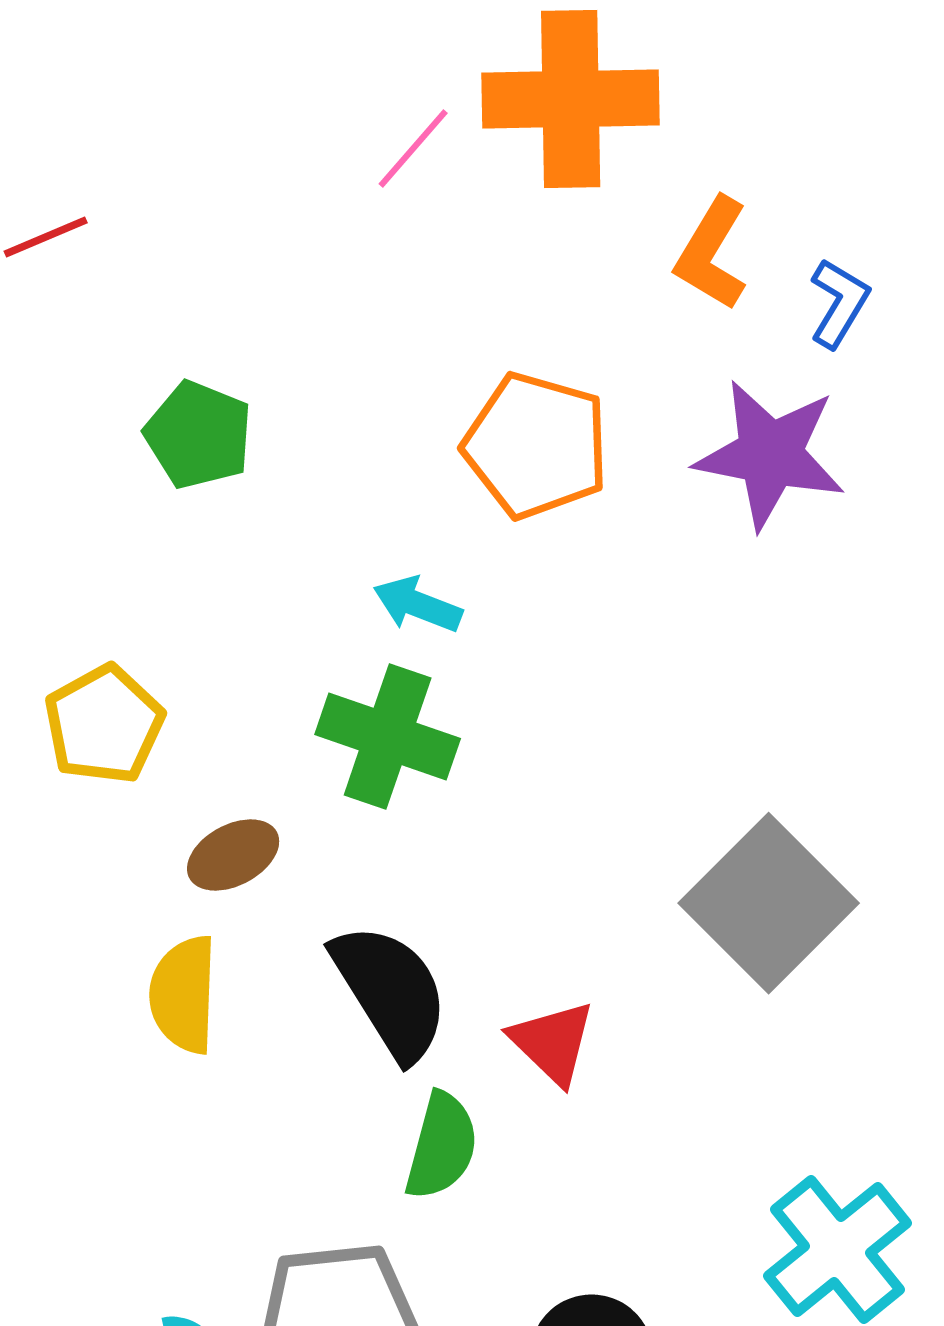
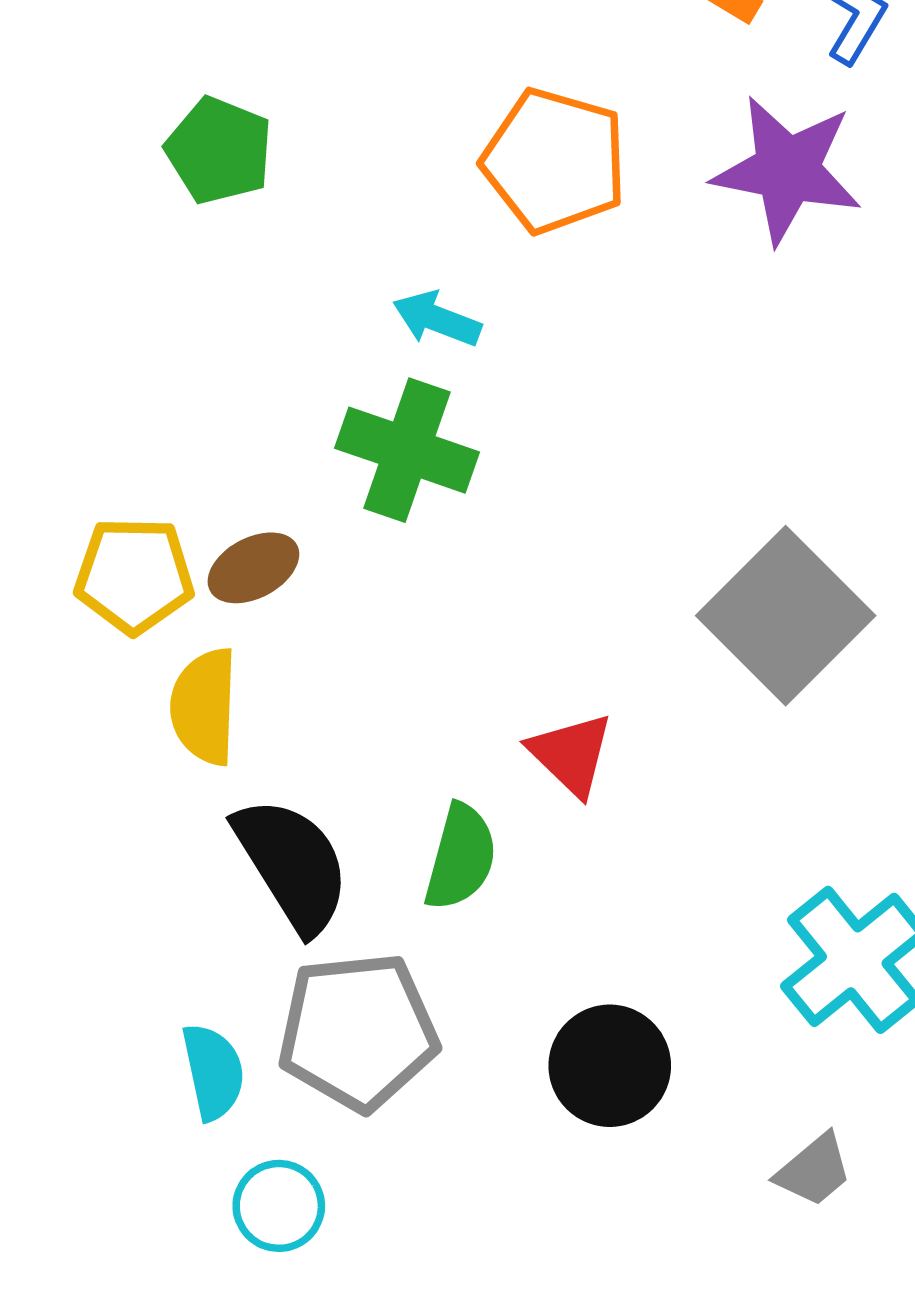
yellow pentagon: (104, 724) -> (134, 575), moved, turned 30
black semicircle: (391, 992) -> (292, 865), moved

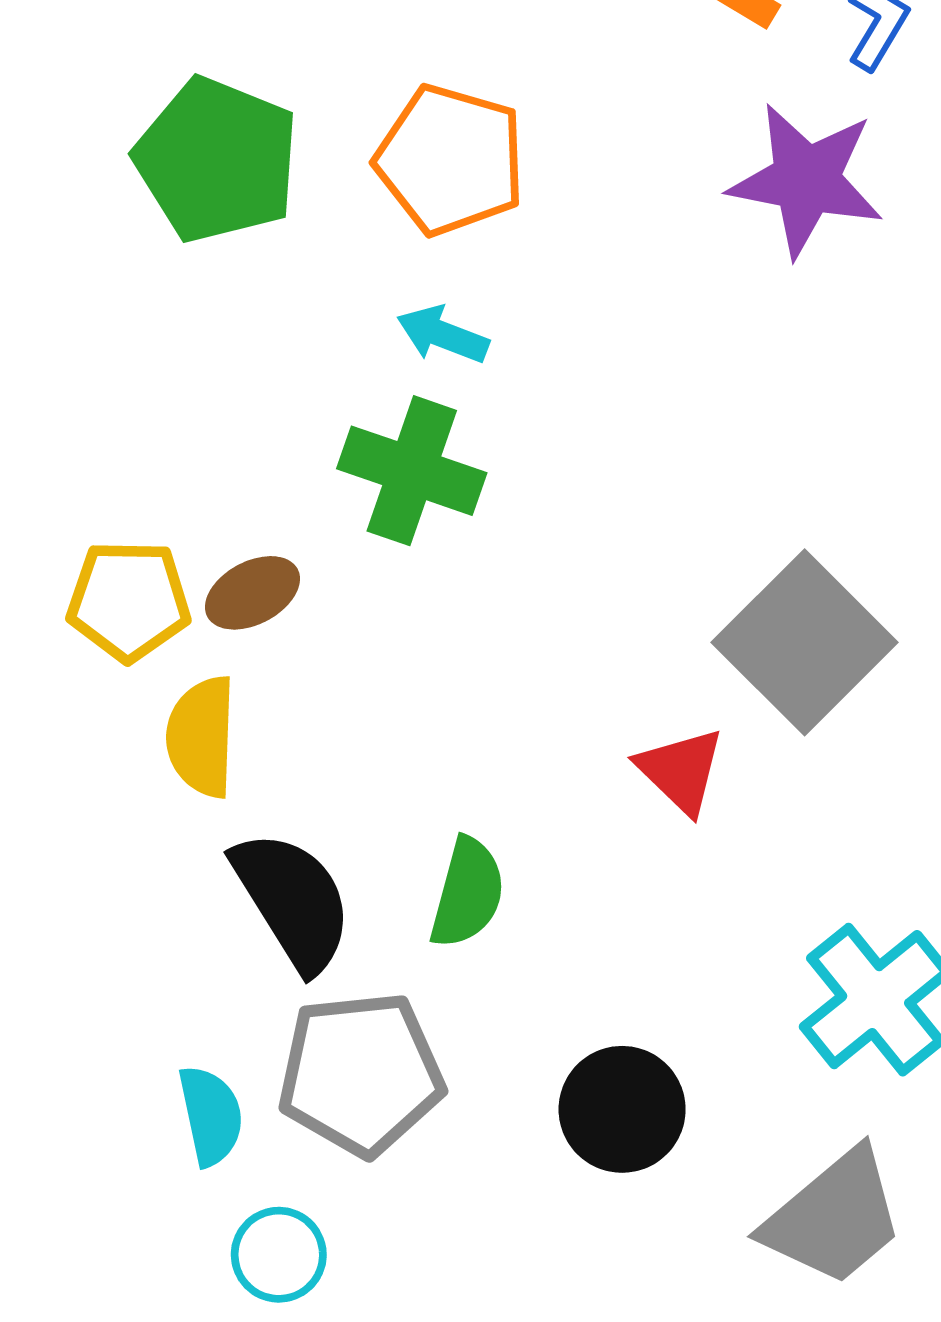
green pentagon: (219, 150) -> (217, 160), size x1.5
orange pentagon: (555, 161) -> (450, 160), moved
red triangle: (571, 754) -> (681, 771), moved
gray trapezoid: (814, 1170) -> (834, 1218), size x1.8

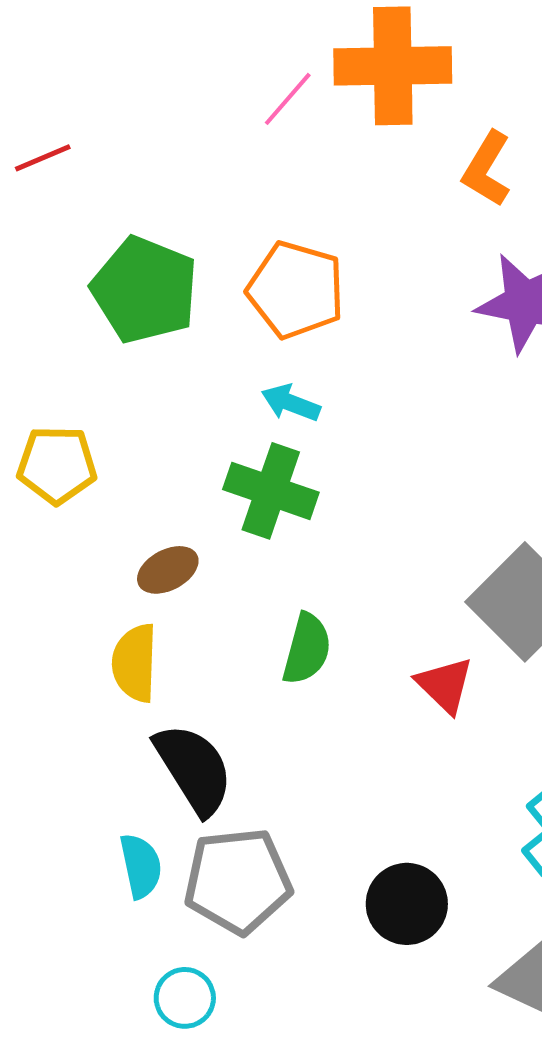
yellow pentagon: (129, 601) -> (57, 465), moved
green semicircle: (467, 893) -> (307, 649), moved
cyan semicircle: (211, 1116) -> (141, 866), moved

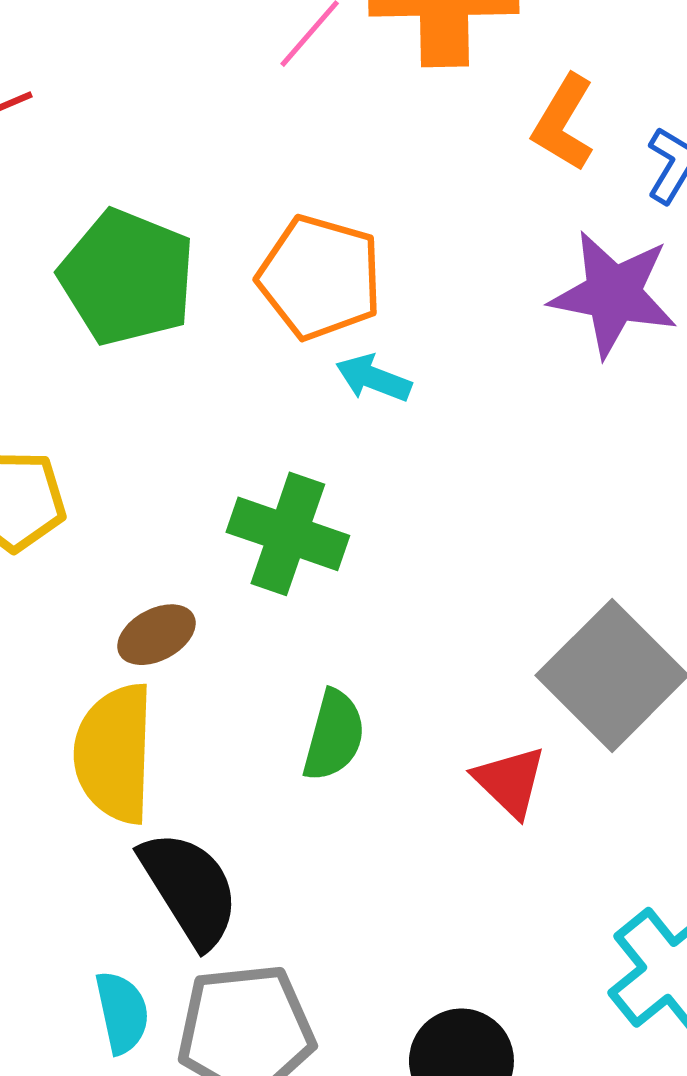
cyan arrow: (291, 403) -> (373, 378), moved
yellow semicircle: (135, 663) -> (114, 753), size x1.4

